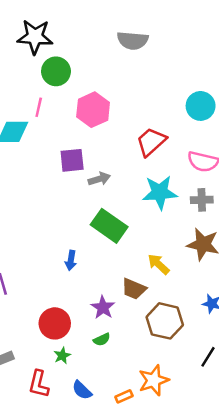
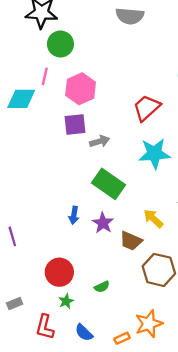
pink hexagon: (93, 110) -> (81, 89), moved
purple star: (103, 307) -> (103, 223), moved

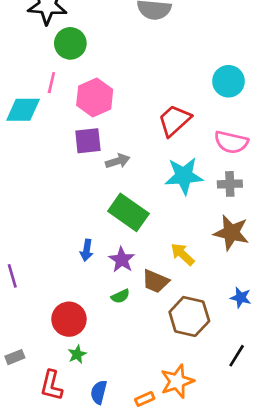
green semicircle: (102, 287) -> (120, 296), moved
blue semicircle: (84, 333) -> (99, 392), turned 60

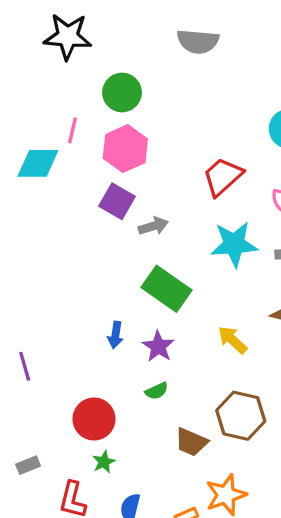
green circle: (70, 43) -> (122, 93), moved
purple square: (88, 141) -> (117, 201), turned 36
brown trapezoid: (155, 281) -> (191, 442), moved

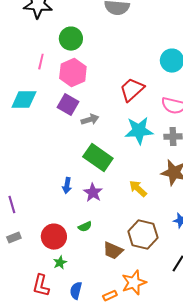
cyan diamond: (38, 163) -> (24, 100), moved
green semicircle: (157, 391) -> (85, 227), moved
gray rectangle: (28, 465) -> (14, 238), moved

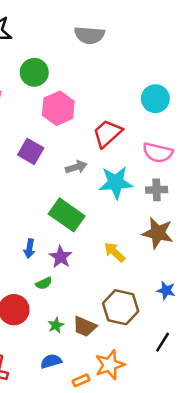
pink hexagon: (73, 73) -> (58, 108), moved
gray arrow: (90, 120) -> (76, 167), moved
green semicircle: (85, 227) -> (44, 283), moved
green star: (60, 263) -> (56, 325), moved
blue semicircle: (76, 291) -> (51, 361), moved, turned 60

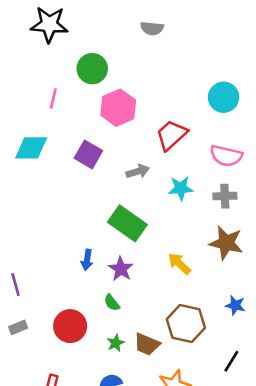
gray semicircle: (89, 35) -> (152, 28), size x0.7
cyan star: (116, 183) -> (181, 188), size x0.7
green semicircle: (44, 283) -> (112, 303), moved, turned 77

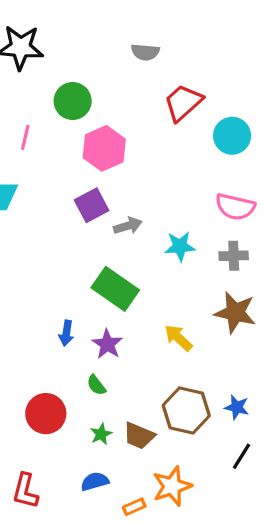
red trapezoid: (172, 135) -> (183, 103), moved
purple square: (88, 154) -> (92, 205), moved, turned 32
blue star: (235, 305) -> (237, 407), moved

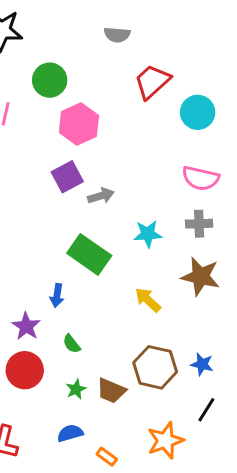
cyan star: (180, 246) -> (148, 234), moved
blue arrow: (66, 333) -> (57, 295), moved
purple star: (107, 344) -> (26, 326), moved
orange star: (172, 486) -> (165, 441), moved
orange rectangle: (134, 507) -> (107, 457), turned 60

